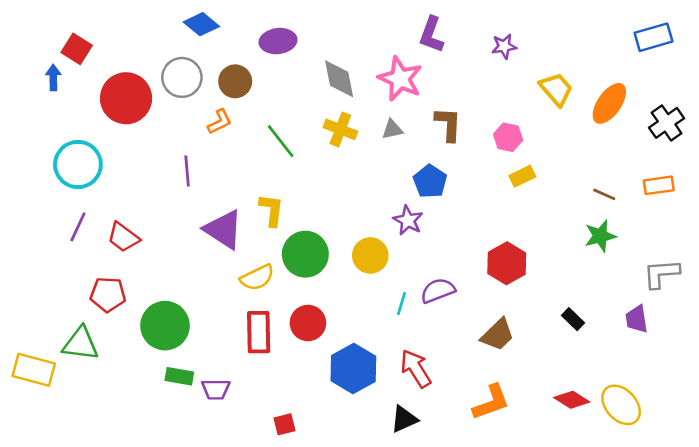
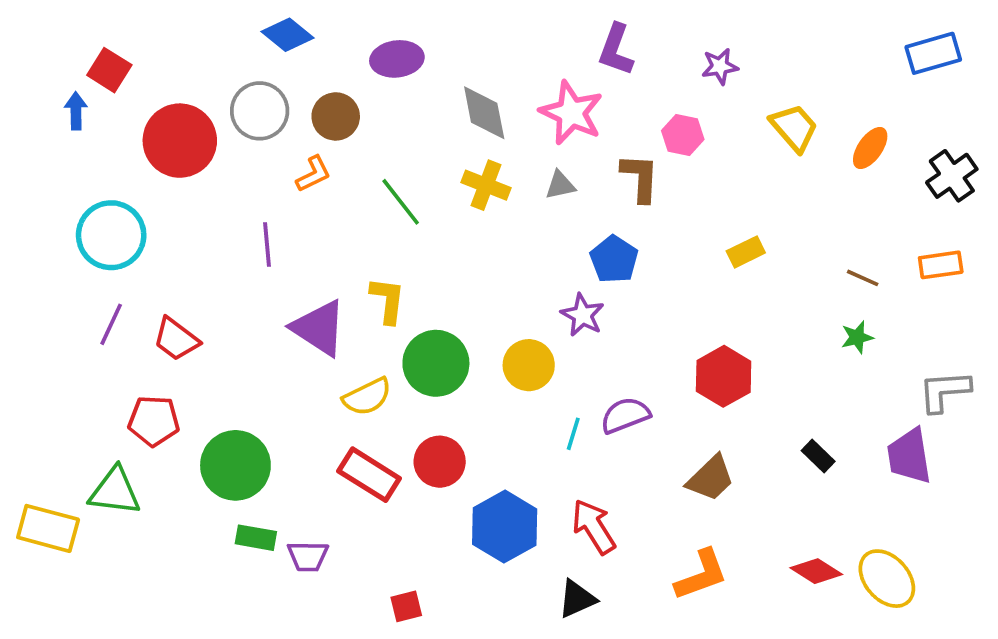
orange ellipse: (609, 103) -> (870, 148), size x0.7
pink hexagon: (508, 137) -> (683, 135), moved
green star: (600, 236) -> (857, 337), size x0.7
purple trapezoid: (637, 319) -> (909, 456), size x1.4
red rectangle: (259, 332) -> (369, 475), turned -57

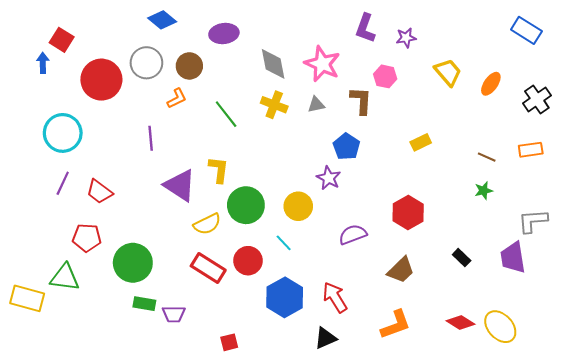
purple L-shape: (616, 50) -> (365, 28), moved
blue rectangle: (933, 53) -> (526, 30), turned 48
cyan line: (573, 434) -> (284, 243), moved, turned -60

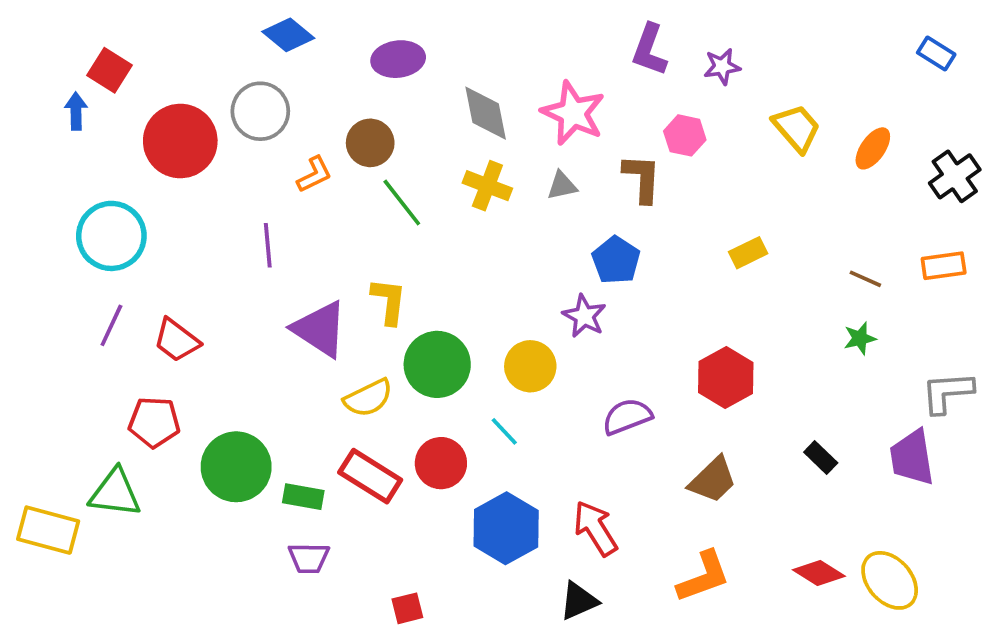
blue rectangle: (526, 30) -> (936, 53), size x0.7
brown circle: (189, 66) -> (370, 143), moved
green rectangle: (144, 304) -> (303, 497), moved

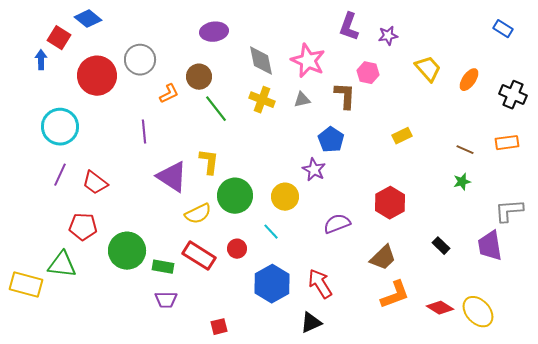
blue diamond: (288, 35) -> (88, 19), moved
black cross: (955, 176) -> (513, 95), turned -32
red circle: (441, 463) -> (237, 249), size x0.7
orange L-shape: (703, 577) -> (395, 295), moved

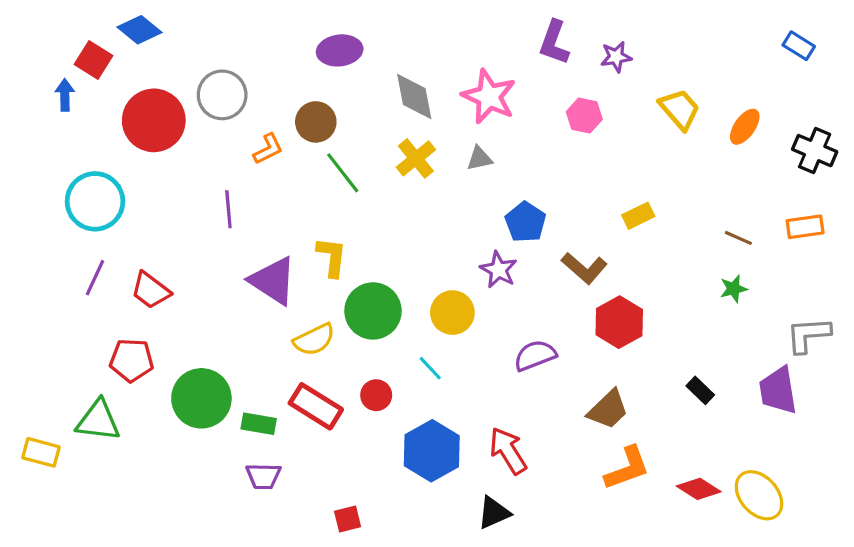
brown L-shape: (345, 96) -> (584, 268), moved, turned 128
yellow cross: (262, 100) -> (416, 158), turned 30
yellow rectangle: (26, 285) -> (41, 452), size x0.7

